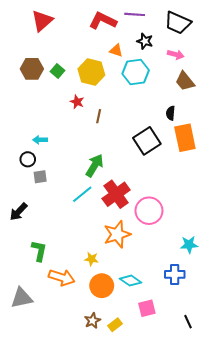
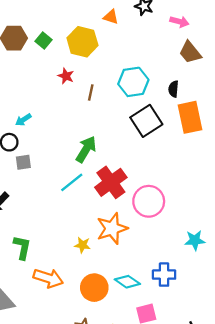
cyan hexagon: (136, 72) -> (133, 82), moved
cyan arrow: (40, 140) -> (23, 120), turned -32
yellow star: (91, 259) -> (82, 245), moved
blue cross: (175, 274) -> (164, 275), moved

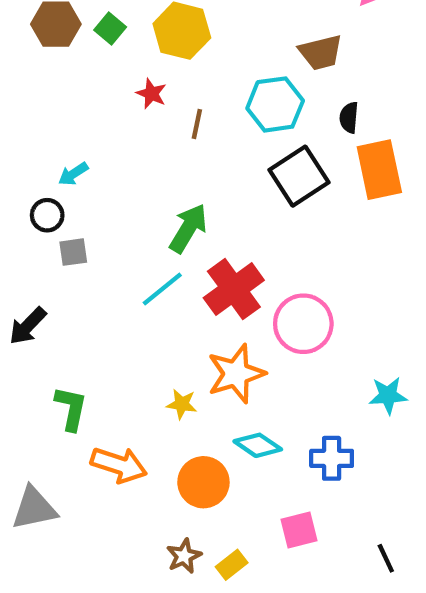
brown trapezoid: (190, 52) -> (321, 52), moved, turned -65
cyan diamond: (127, 282) -> (258, 445), moved

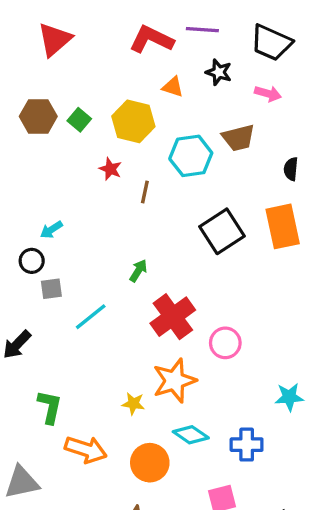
cyan hexagon: (275, 104) -> (191, 156), moved
black semicircle: (349, 118) -> (291, 169), moved
green arrow: (188, 228) -> (138, 271), size x0.6
cyan line: (162, 289) -> (91, 317), moved
pink circle: (303, 324) -> (225, 343), size x0.7

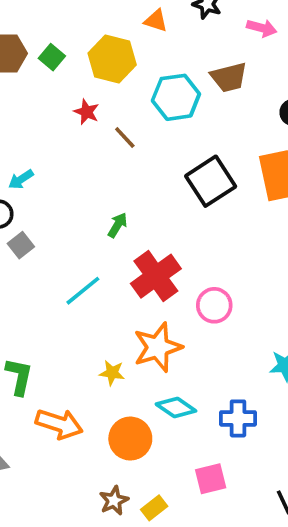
brown line: (145, 192) -> (125, 137), turned -55
gray square: (51, 289) -> (21, 245), turned -30
cyan line: (91, 317) -> (83, 291), moved

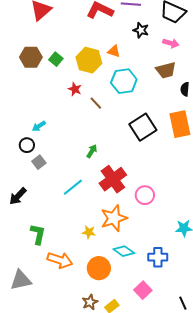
orange triangle: (156, 21) -> (114, 51), moved
brown trapezoid: (229, 77) -> (166, 70), moved
pink square: (211, 479) -> (143, 290), turned -30

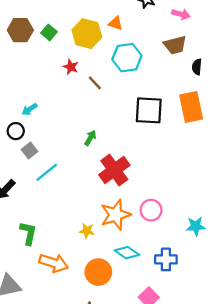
black square: (143, 127) -> (149, 110), turned 36
cyan line: (73, 187) -> (47, 172), moved
pink circle: (145, 195) -> (151, 210), moved

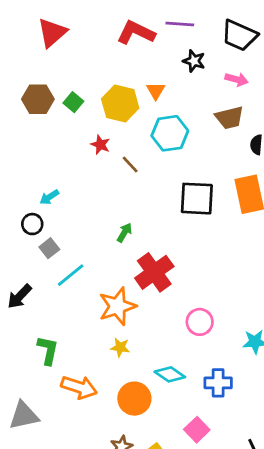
orange triangle: (115, 23) -> (156, 91), turned 42
orange star: (115, 215) -> (117, 306), moved

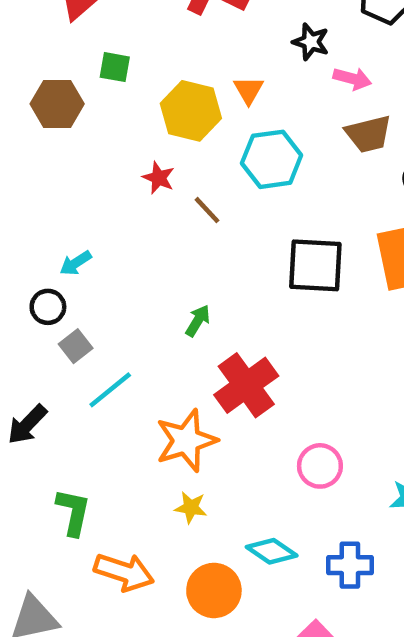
pink arrow: (237, 79) -> (352, 79), moved
green square: (73, 102) -> (115, 67), moved, turned -30

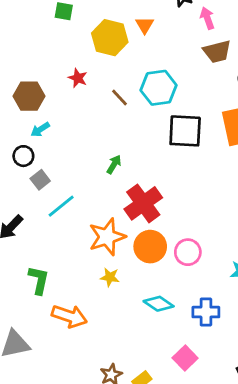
pink arrow: (352, 79) -> (207, 18), turned -125
brown hexagon: (57, 104) -> (29, 96), moved
cyan hexagon: (272, 159) -> (159, 88), moved
red star: (159, 178) -> (78, 78), moved
orange circle: (214, 590) -> (150, 247), moved

